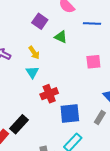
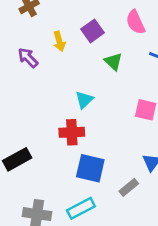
yellow arrow: (34, 53) -> (59, 41), moved
cyan triangle: (32, 72) -> (84, 100), moved

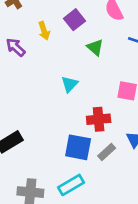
red cross: (72, 132) -> (99, 119), moved
gray rectangle: (129, 187) -> (107, 152), moved

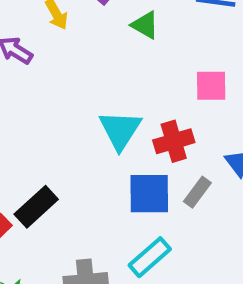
cyan triangle: (70, 84) -> (120, 130), moved, size x1.5

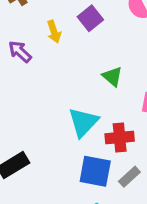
green triangle: (145, 25) -> (112, 76), moved

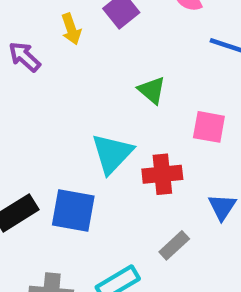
blue square: (95, 171) -> (73, 210), moved
gray rectangle: (129, 177) -> (174, 245), moved

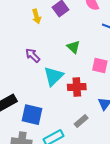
purple arrow: (24, 57) -> (33, 55), moved
blue square: (73, 210) -> (32, 115), moved

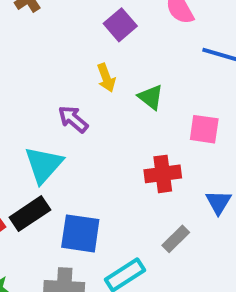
yellow arrow: (36, 16) -> (106, 78), moved
cyan triangle: (53, 76) -> (44, 165), moved

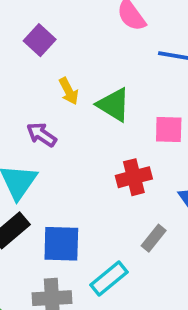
purple square: (120, 25) -> (40, 40), moved
green triangle: (151, 97) -> (114, 105), size x1.4

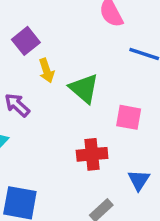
purple square: (40, 40) -> (26, 41), moved

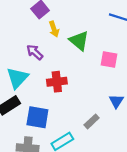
red cross: (92, 154) -> (57, 82), moved

